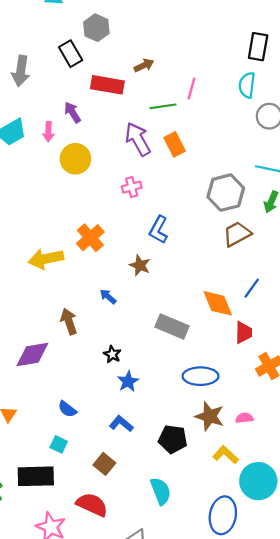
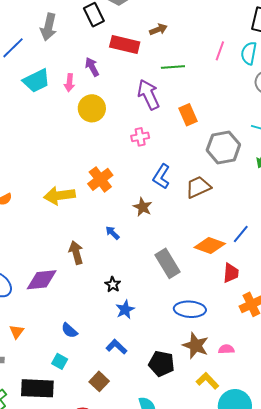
pink line: (192, 88) -> (220, 51), moved
orange rectangle: (175, 144) -> (188, 115), moved
brown trapezoid: (237, 234) -> (198, 187), moved
orange diamond: (218, 303) -> (210, 245), turned -52
gray rectangle: (172, 327) -> (167, 263), turned 32

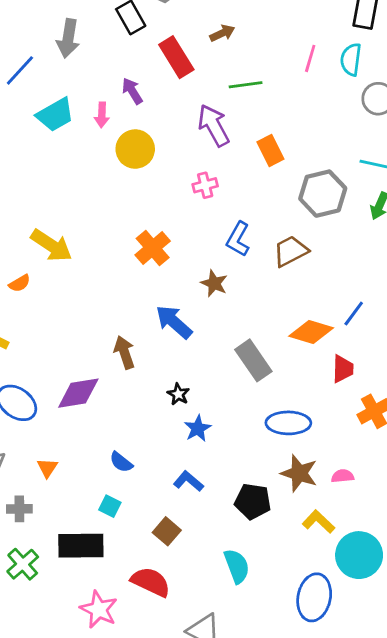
red rectangle: (125, 45) -> (176, 57), turned 48
yellow arrow: (59, 195) -> (51, 245), moved, turned -136
blue arrow: (112, 233) -> (174, 322), size x1.8

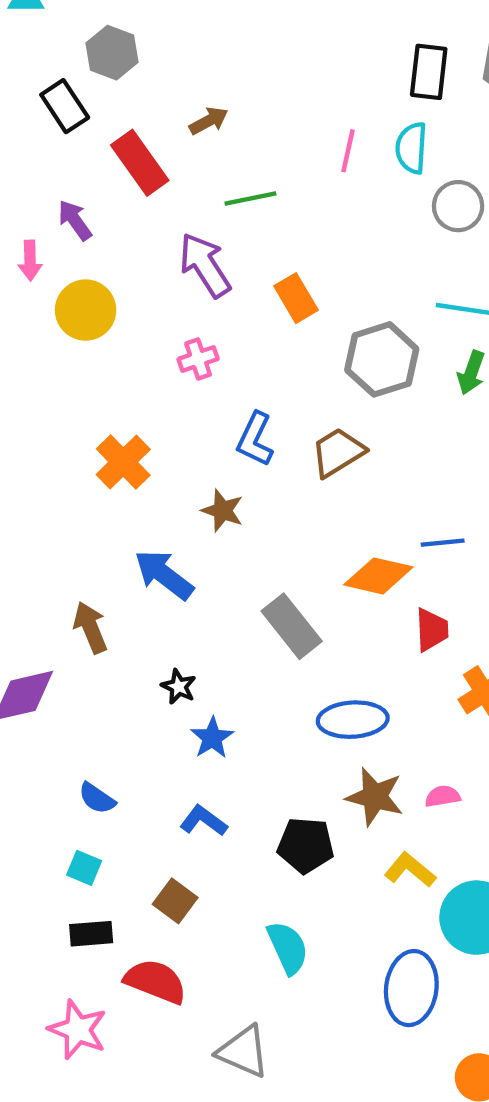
blue line: (354, 313) -> (443, 543), turned 52
black rectangle: (81, 546) -> (91, 934), moved, size x0.6

